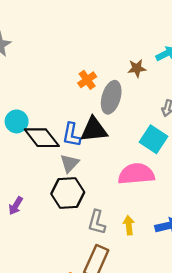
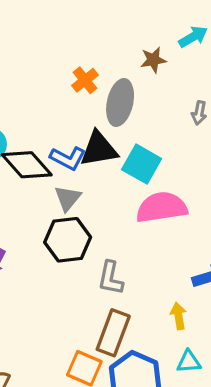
blue L-shape: (71, 135) -> (68, 158), turned -70
cyan square: (153, 139) -> (142, 164), moved
yellow arrow: (129, 225) -> (178, 316), moved

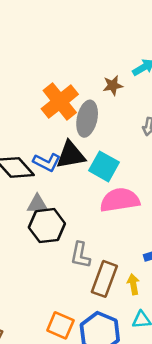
orange cross: (85, 80) -> (60, 102), size x1.8
gray triangle: (68, 198) -> (37, 204), moved, turned 50
brown rectangle: (113, 333) -> (104, 279), moved

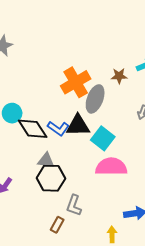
brown rectangle: (104, 279) -> (57, 225), moved, size x0.6

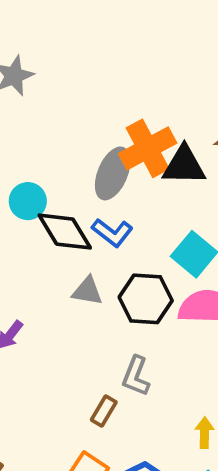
gray ellipse: (95, 99) -> (113, 173), moved
black triangle: (78, 126) -> (184, 165), moved
black hexagon: (51, 178) -> (146, 299), moved

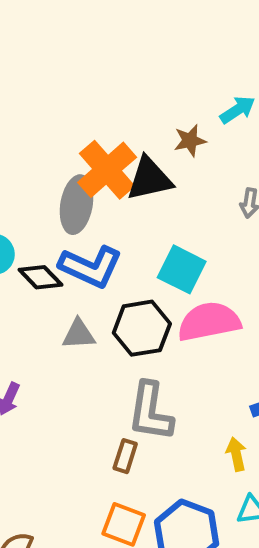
black diamond: (65, 232) -> (40, 277), size x0.7
blue L-shape: (112, 233) -> (91, 267), size x1.4
gray L-shape: (136, 376) -> (150, 412), size x1.4

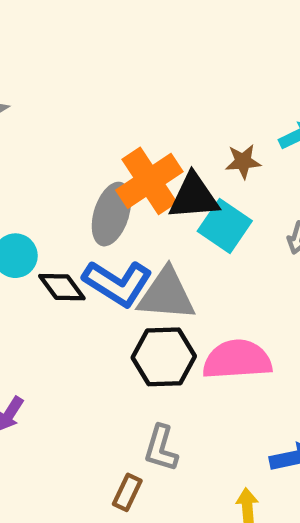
cyan square: (182, 269) -> (225, 226), moved
gray triangle: (79, 334) -> (166, 295), moved, size x1.6
gray L-shape: (150, 412) -> (161, 448), size x0.7

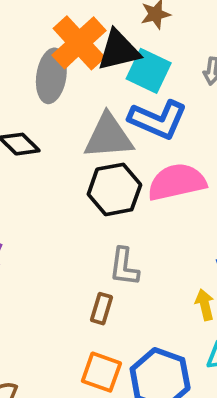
blue L-shape: (118, 283) -> (158, 120), moved

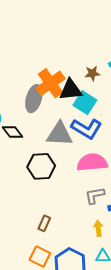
black hexagon: (114, 189) -> (41, 166), moved
gray L-shape: (124, 267) -> (95, 195), moved, turned 65

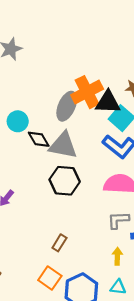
gray triangle: (60, 134) -> (63, 145), moved

